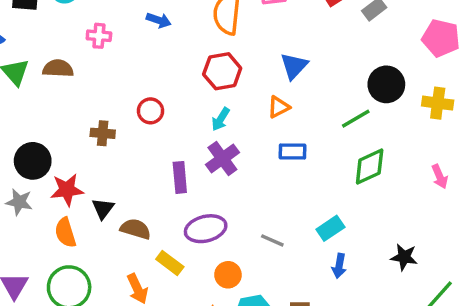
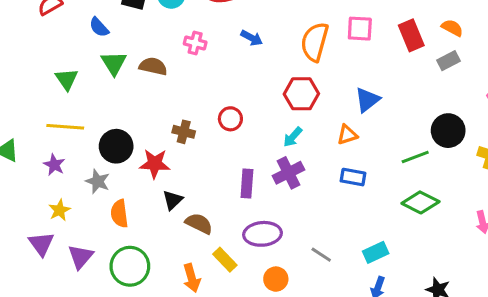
green diamond: (370, 167) -> (420, 202), turned 42
red star: (67, 190) -> (155, 164), moved
orange semicircle: (65, 233) -> (119, 214), moved

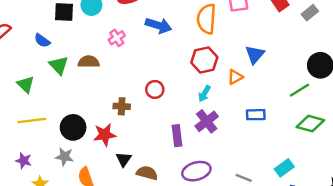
blue arrow: (252, 38) -> (159, 25), size x1.5
pink cross: (195, 43) -> (117, 38), turned -35
orange triangle: (347, 135) -> (235, 77), moved
purple star: (54, 165) -> (24, 161), moved

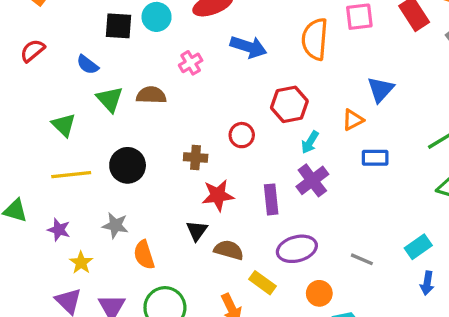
red hexagon: (204, 60) -> (289, 104), moved
blue rectangle: (256, 115) -> (375, 158), moved
black circle: (73, 127) -> (128, 165), moved
red star: (105, 135) -> (218, 195), moved

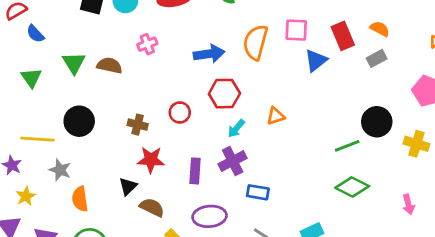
blue arrow: (248, 47) -> (209, 54), moved, turned -36
blue semicircle: (88, 65) -> (35, 34), moved
blue triangle: (381, 89) -> (316, 60), moved
blue rectangle: (375, 158) -> (258, 192), moved
yellow line: (71, 175) -> (38, 139), moved

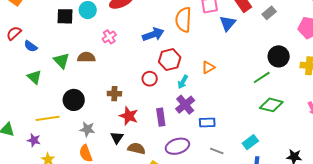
red circle: (180, 112) -> (150, 79), moved
red star: (151, 160) -> (129, 116), turned 30
gray star: (60, 170) -> (87, 129), moved

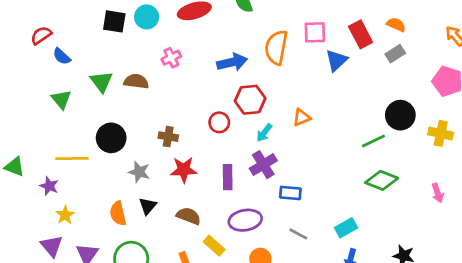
red star: (129, 116) -> (184, 170), turned -30
gray star: (87, 129) -> (139, 172), moved
black triangle: (117, 138) -> (148, 206), moved

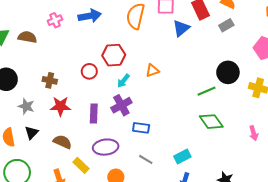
blue arrow: (232, 62) -> (90, 16), moved
green diamond: (382, 180) -> (211, 122), turned 30

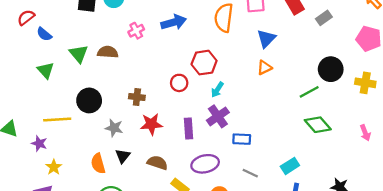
blue triangle: (181, 28) -> (266, 38), moved
orange triangle: (152, 71) -> (264, 68), moved

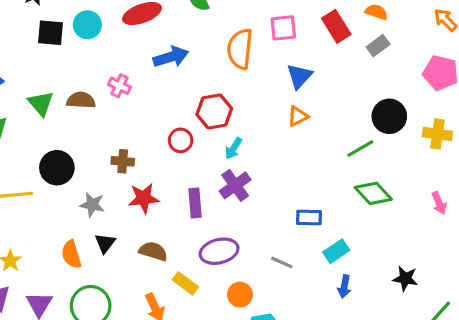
pink cross: (136, 31) -> (120, 86), moved, turned -35
blue rectangle: (242, 139) -> (309, 217), moved

